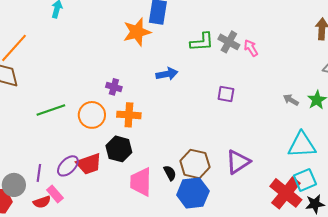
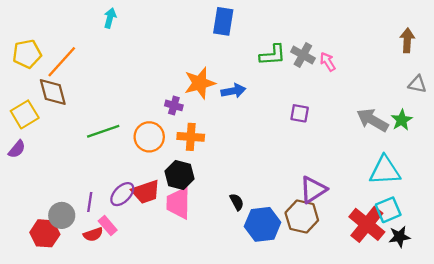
orange star: (137, 32) -> (200, 83), moved
gray arrow: (291, 100) -> (372, 120), size x1.8
brown hexagon: (195, 164) -> (302, 217), moved
pink trapezoid: (141, 182) -> (178, 203), moved

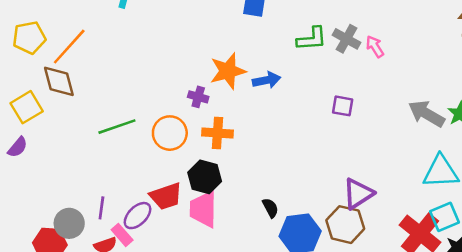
purple ellipse: (122, 194) -> (138, 216), moved

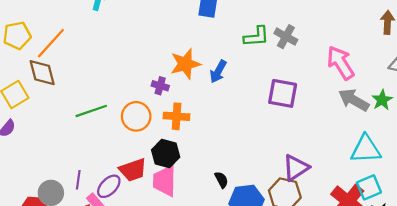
pink arrow: (375, 47) -> (341, 63), moved, size x1.8
blue arrow: (267, 80) -> (218, 72), turned 130
purple square: (343, 106) -> (283, 93), size x1.6

